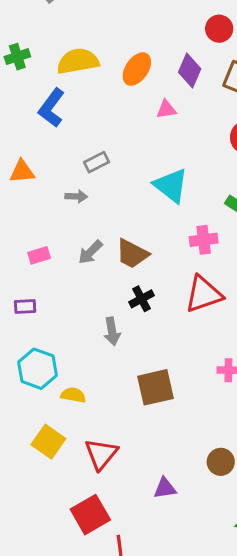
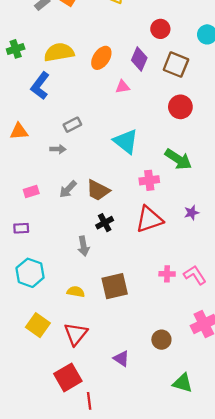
yellow semicircle: (73, 395) -> (76, 292), moved
purple triangle: (165, 488) -> (121, 359), turned 42

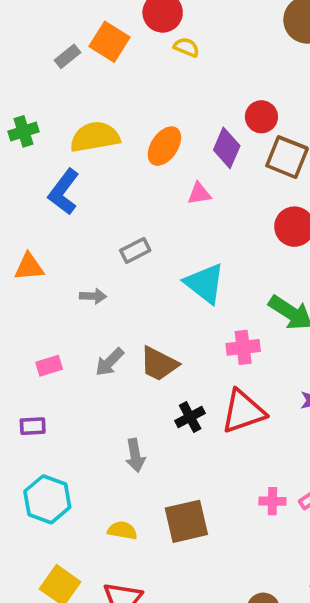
red circle: (160, 29) -> (261, 117), moved
gray rectangle: (72, 125) -> (135, 250), moved
black cross: (105, 223) -> (190, 417), moved

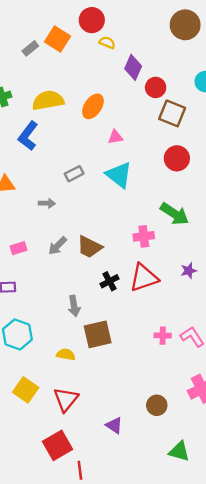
purple diamond: (227, 148) -> (133, 67), moved
cyan triangle: (205, 283) -> (119, 175), moved
brown square: (186, 521) -> (98, 334), moved

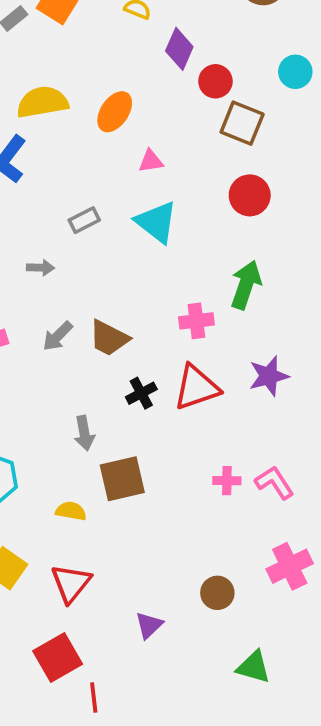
green arrow: (174, 214) -> (246, 285), turned -104
purple star: (189, 271) -> (269, 376), size x1.5
purple triangle: (114, 425) -> (149, 625), turned 42

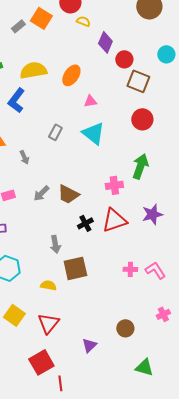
gray rectangle: (84, 220) -> (55, 132), turned -35
gray arrow: (41, 268) -> (24, 157), moved, turned 64
pink cross: (290, 566) -> (163, 314), size x0.6

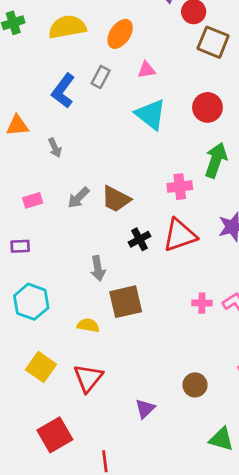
blue L-shape: (16, 100) -> (63, 91), moved
red circle: (142, 119) -> (207, 107), moved
gray rectangle: (55, 132) -> (101, 77), moved
red square: (41, 362) -> (55, 435), moved

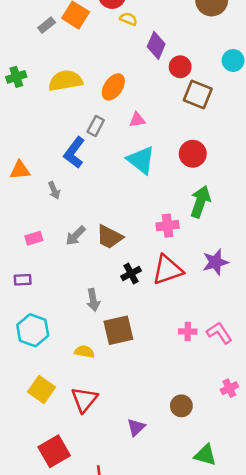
blue L-shape: (63, 91) -> (74, 152), moved

